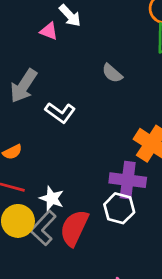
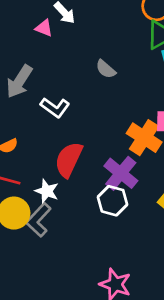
purple cross: (128, 180) -> (121, 173), turned 32
red semicircle: (74, 228) -> (69, 160), moved

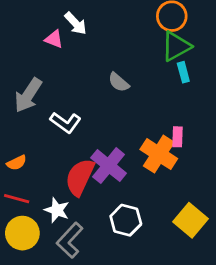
purple cross: (121, 173) -> (109, 166), moved
gray L-shape: (39, 220) -> (70, 240), moved

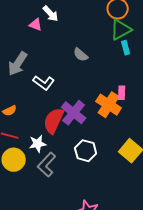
white star: (57, 210) -> (38, 144), turned -30

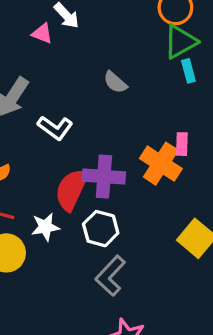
purple cross: (74, 113) -> (104, 177), turned -35
white hexagon: (86, 151) -> (101, 229), moved
gray L-shape: (47, 165) -> (110, 276), moved

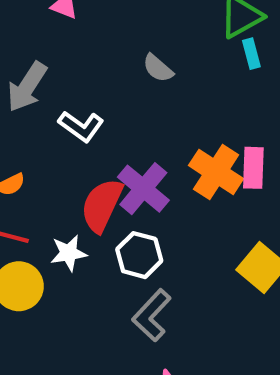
pink rectangle: (182, 144) -> (253, 168), moved, size x1.4
purple cross: (104, 177) -> (143, 189), turned 36

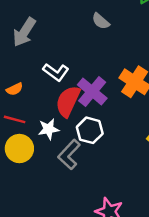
white L-shape: (81, 126) -> (56, 72), moved
gray L-shape: (152, 315) -> (69, 155), moved

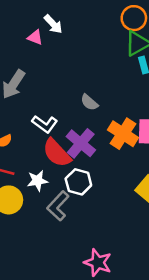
gray semicircle: (101, 21) -> (89, 102), moved
red semicircle: (68, 101) -> (57, 153), turned -68

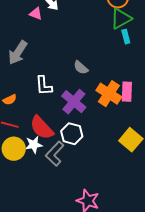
white L-shape: (45, 124) -> (44, 86), turned 50
red semicircle: (57, 153) -> (42, 128), moved
white star: (37, 181) -> (34, 145), moved

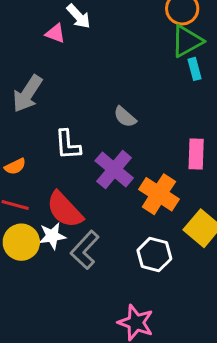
orange cross: (109, 94) -> (159, 194), moved
white hexagon: (72, 134) -> (154, 255), moved

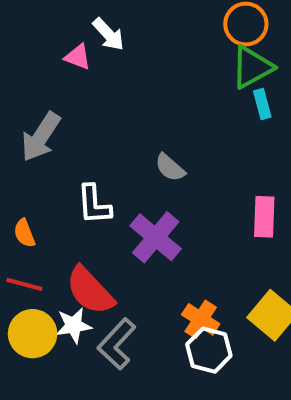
orange semicircle: (15, 166) -> (24, 233), turned 95
orange cross: (159, 194) -> (201, 319), moved, size x0.7

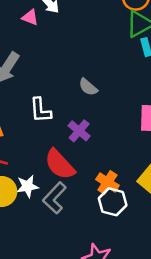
purple cross: (156, 237) -> (79, 131), size x0.7
red semicircle: (90, 291) -> (60, 164), moved

